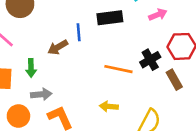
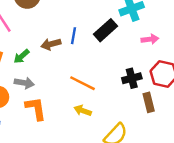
black rectangle: (110, 18) -> (106, 30), turned -50
green arrow: (31, 68) -> (21, 56), turned 35
orange line: (118, 69) -> (82, 83), moved

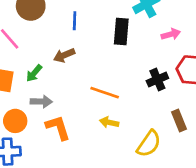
black rectangle: (106, 30) -> (121, 31), turned -35
blue line: (73, 36) -> (75, 21), moved
brown rectangle: (149, 102) -> (179, 120), moved

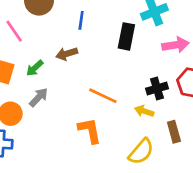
pink arrow: (171, 34) -> (176, 45), size x1.4
gray arrow: (41, 102) -> (39, 97), turned -55
yellow arrow: (109, 122) -> (144, 111), moved
orange L-shape: (58, 128) -> (90, 131), moved

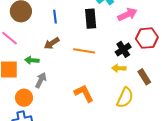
green arrow: (35, 68) -> (32, 60), turned 64
orange line: (103, 96) -> (84, 51), moved

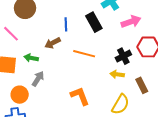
blue line: (55, 17) -> (66, 24), moved
black rectangle: (91, 19) -> (94, 22), turned -30

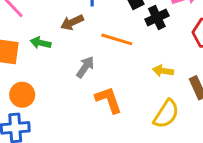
black cross: (123, 56) -> (157, 18), moved
gray arrow: (38, 79) -> (85, 67), moved

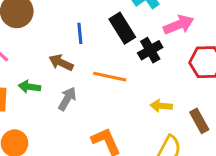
brown arrow: (72, 22) -> (61, 63), turned 55
gray arrow: (85, 67) -> (67, 99), moved

